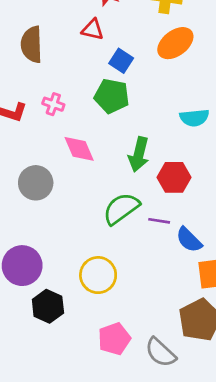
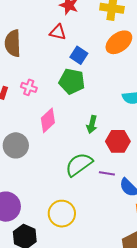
pink diamond: (79, 149) -> (48, 120), turned 70
green arrow: (139, 154) -> (92, 124), size x0.7

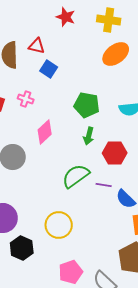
red triangle: (58, 32) -> (37, 46), moved
blue square: (79, 55) -> (49, 69), moved
green pentagon: (72, 81) -> (87, 105), moved

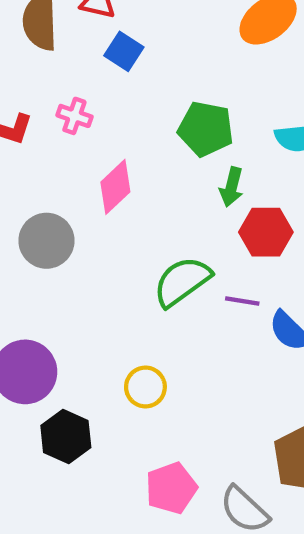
green arrow: (89, 136) -> (231, 187), moved
yellow circle: (59, 225) -> (145, 387), size x0.7

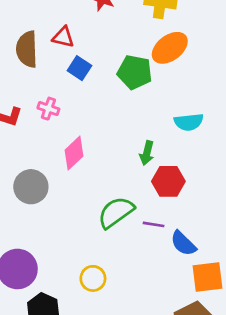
green pentagon: (206, 129) -> (135, 72), moved

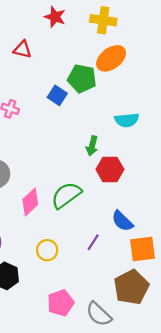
blue square: (79, 68) -> (57, 95), moved
pink diamond: (74, 153) -> (30, 202), moved
purple line: (154, 224) -> (93, 242), moved, turned -66

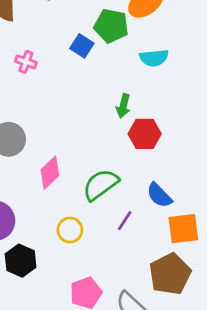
cyan semicircle: (127, 120) -> (154, 58), moved
green semicircle: (66, 195) -> (101, 185), moved

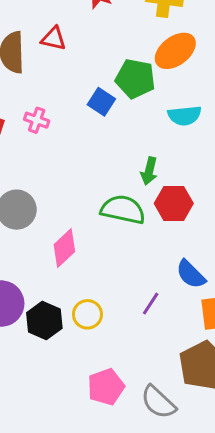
green semicircle: (101, 185) -> (123, 210), moved, turned 48
black hexagon: (21, 261) -> (44, 321), moved

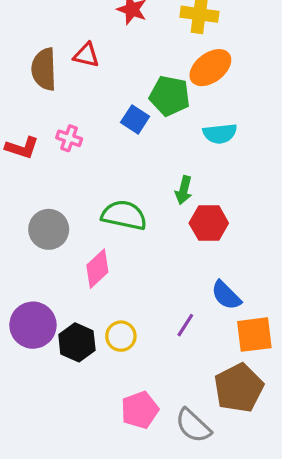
green semicircle: (123, 210) -> (124, 215), moved

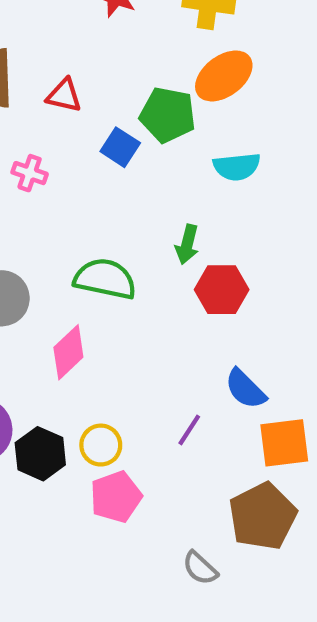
red triangle: (86, 55) -> (64, 95), moved
pink pentagon: (140, 410) -> (116, 497), moved
gray semicircle: (193, 426) -> (200, 568), size x0.7

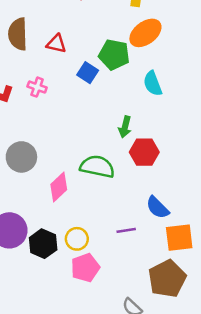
cyan semicircle: (237, 167) -> (153, 83), turned 75
green semicircle: (105, 279) -> (97, 167), moved
purple line: (189, 430) -> (126, 230), turned 48

